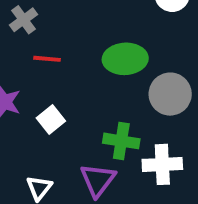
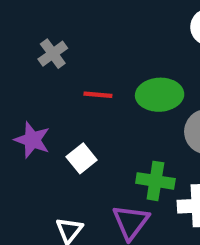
red line: (47, 59) -> (98, 95), moved

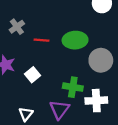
gray cross: (53, 54) -> (17, 27), moved

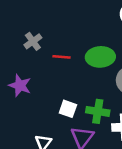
white square: (33, 75) -> (68, 109), moved, turned -32

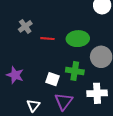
purple star: (20, 85) -> (15, 75), moved
green cross: (98, 111) -> (75, 71), moved

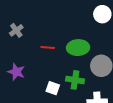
gray cross: (25, 26) -> (16, 30), moved
purple star: (15, 75) -> (16, 72), moved

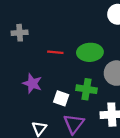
gray cross: (16, 30) -> (20, 33), turned 32
purple star: (16, 72) -> (32, 83), moved

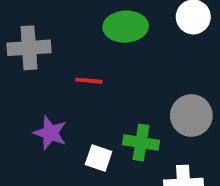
gray cross: (20, 33) -> (29, 48), size x1.5
green ellipse: (90, 52) -> (126, 27), moved

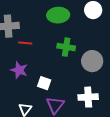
red line: (89, 81) -> (25, 43), moved
green cross: (141, 143) -> (66, 47), moved

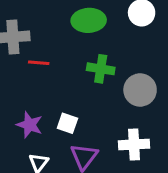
purple star: (19, 70) -> (30, 125), moved

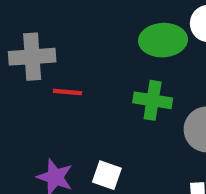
green ellipse: (89, 20) -> (163, 40), moved

